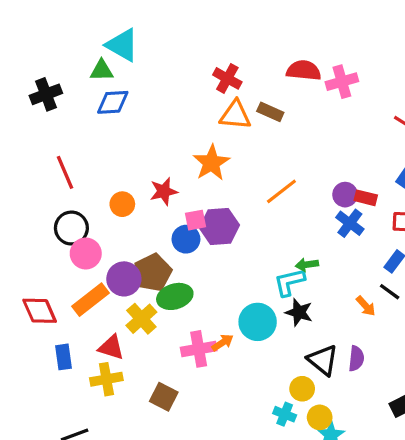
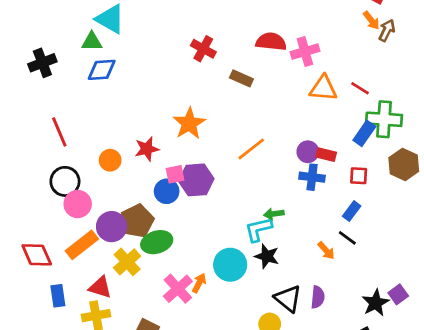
orange triangle: (235, 115) -> (323, 88), moved
blue cross: (350, 223) -> (312, 177), turned -30
orange arrow: (223, 343) -> (199, 283), turned -30
pink cross: (199, 349) -> (178, 289), turned -32

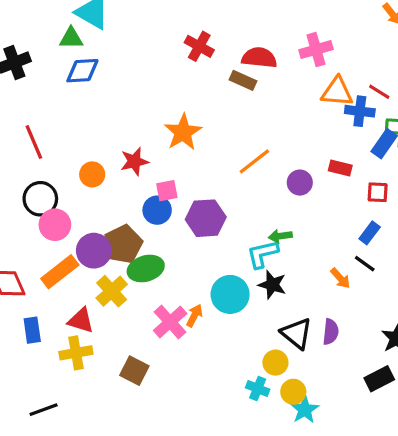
red semicircle: (271, 42) -> (259, 58), moved
purple circle: (308, 152) -> (300, 183), moved
blue cross: (312, 177) -> (360, 111), moved
purple hexagon: (196, 180) -> (206, 218), moved

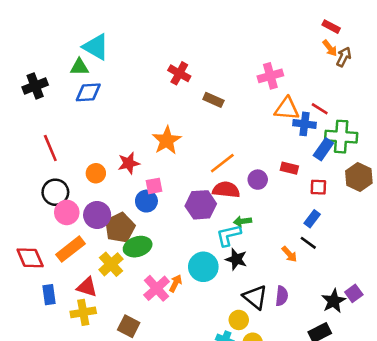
red semicircle: (259, 58) -> (226, 190), moved
purple hexagon: (206, 218) -> (201, 205), moved
purple circle: (94, 251) -> (97, 215), moved

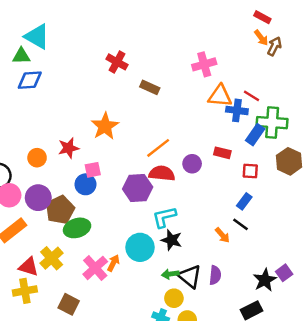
green arrow: (243, 221) -> (170, 274), moved
yellow cross: (111, 264) -> (52, 258), moved

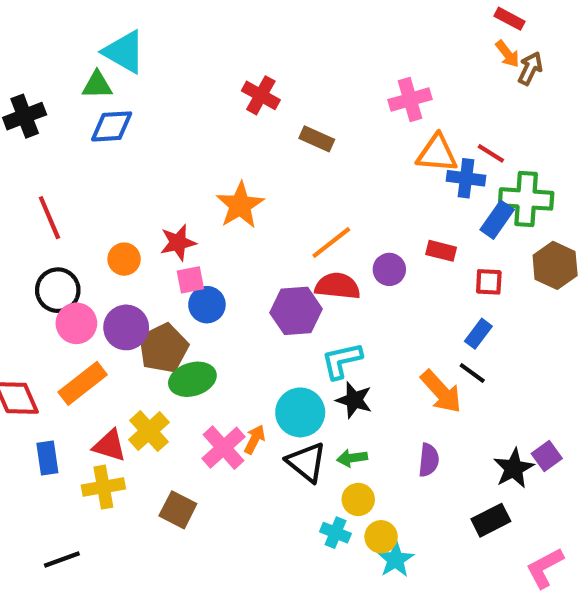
pink square: (93, 170) -> (190, 280), moved
orange arrow: (222, 235) -> (441, 392), size x1.6
black triangle: (190, 276) -> (306, 462), moved

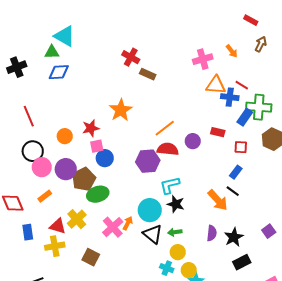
orange arrow: (507, 54) -> (232, 51), moved
brown rectangle: (317, 139) -> (148, 74), moved
orange rectangle: (83, 383) -> (45, 196), size x0.6
black star: (514, 468) -> (234, 237), moved

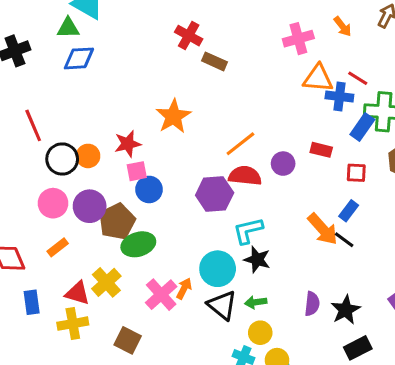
black circle: (33, 151) -> (62, 159), moved
orange arrow: (218, 200) -> (323, 229), moved

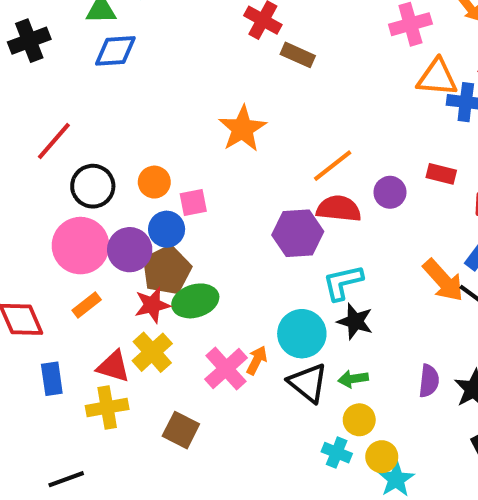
red line: (33, 125) -> (54, 141), turned 64
red star: (128, 144) -> (152, 305), moved
orange circle: (88, 156) -> (154, 182), moved
blue circle: (149, 189) -> (167, 229), moved
pink circle: (53, 203) -> (80, 246), size x1.4

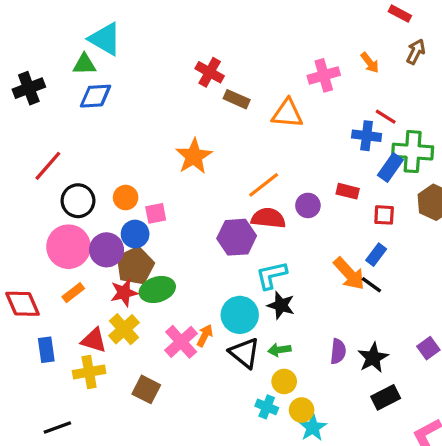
orange triangle: (437, 78) -> (287, 113), moved

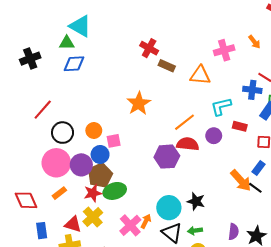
cyan L-shape: (271, 275) -> (221, 107), moved

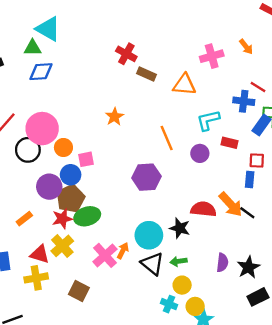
orange star: (139, 103) -> (114, 117), size x0.7
orange line: (185, 122) -> (167, 138), turned -75
red semicircle: (188, 144) -> (203, 209), moved
pink circle: (56, 163) -> (42, 129), moved
blue rectangle: (259, 168) -> (250, 180), moved, turned -32

